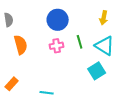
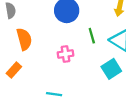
pink cross: (57, 46) -> (65, 54), moved
orange rectangle: (12, 84) -> (14, 70), moved

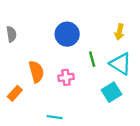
orange semicircle: (24, 39) -> (36, 72), moved

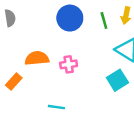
green line: (92, 59) -> (104, 20), moved
orange semicircle: (36, 72) -> (37, 58), turned -80

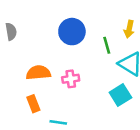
green line: (104, 20) -> (107, 45), moved
orange rectangle: (14, 81) -> (33, 104), moved, turned -63

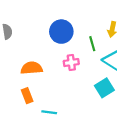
pink cross: (71, 79) -> (71, 63), moved

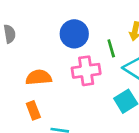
pink cross: (71, 63) -> (86, 71), size x1.5

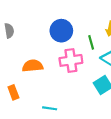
orange rectangle: (33, 110) -> (13, 92), moved

